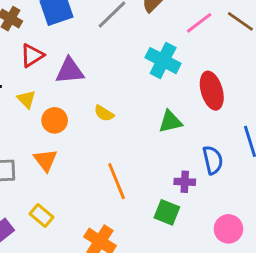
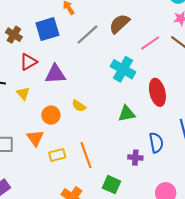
orange circle: (55, 120) -> (51, 115), moved
green square: (167, 212) -> (111, 185), moved
yellow rectangle: (41, 216) -> (57, 155), moved, turned -56

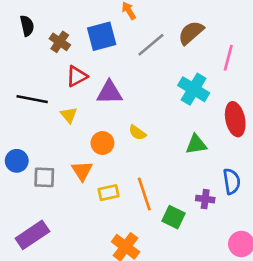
pink line: (150, 43) -> (228, 58), turned -42
green square: (111, 185) -> (174, 217), moved

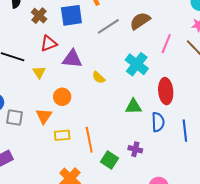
yellow semicircle: (137, 133) -> (99, 77), moved
blue semicircle: (232, 181) -> (158, 122), moved

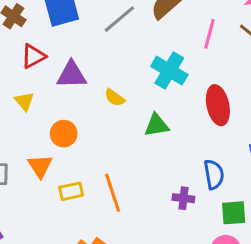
green triangle: (134, 107) -> (157, 125), moved
blue semicircle: (158, 122) -> (214, 174), moved
green square: (109, 160) -> (234, 213), moved, turned -30

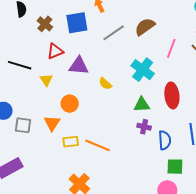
green triangle: (157, 125) -> (142, 105), moved
orange line: (113, 193) -> (97, 145), turned -55
purple cross: (183, 198) -> (144, 127), moved

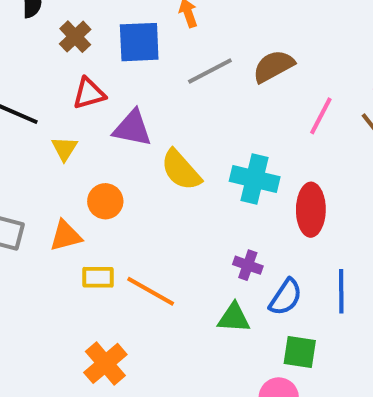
cyan cross: (143, 70) -> (255, 179), moved, turned -30
yellow semicircle: (105, 84) -> (181, 170), size x1.6
green triangle: (142, 105) -> (234, 318), moved
orange triangle: (52, 123) -> (66, 236), turned 36
blue semicircle: (165, 140) -> (286, 297), turned 30

